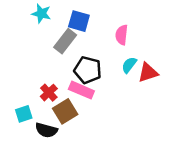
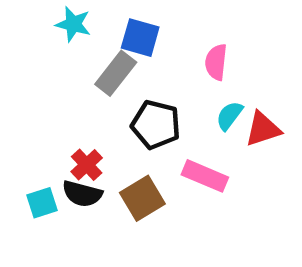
pink rectangle: (81, 90) -> (205, 176), moved
brown square: (65, 111) -> (142, 198), moved
black semicircle: (46, 130) -> (82, 194), moved

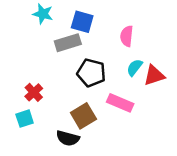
gray rectangle: (116, 73) -> (68, 43), turned 35
red cross: (87, 165) -> (34, 92), moved
black semicircle: (82, 194) -> (68, 138), moved

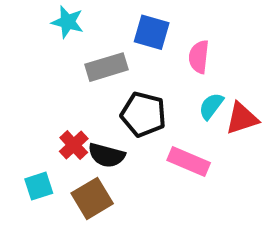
blue square: (82, 22) -> (152, 32), moved
red cross: (34, 92) -> (74, 145), moved
brown square: (83, 116) -> (92, 198), moved
black semicircle: (68, 138) -> (107, 155), moved

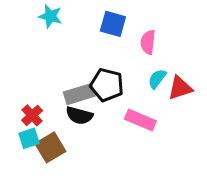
gray rectangle: (107, 67) -> (79, 94), moved
red cross: (74, 145) -> (32, 115), moved
brown square: (92, 198) -> (50, 147), moved

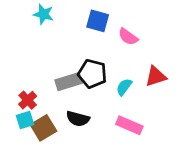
pink semicircle: (148, 42) -> (128, 37), turned -60
cyan semicircle: (157, 79) -> (124, 87), moved
black semicircle: (79, 115) -> (78, 119), moved
pink rectangle: (140, 120) -> (129, 125), moved

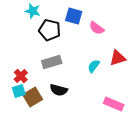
black pentagon: (92, 74) -> (50, 30), moved
pink rectangle: (129, 125) -> (114, 104), moved

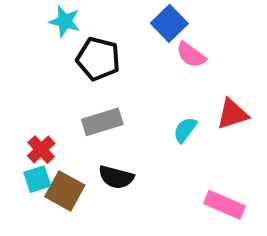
blue square: (74, 16) -> (169, 23), moved, turned 30
brown square: (33, 97) -> (65, 191), turned -30

